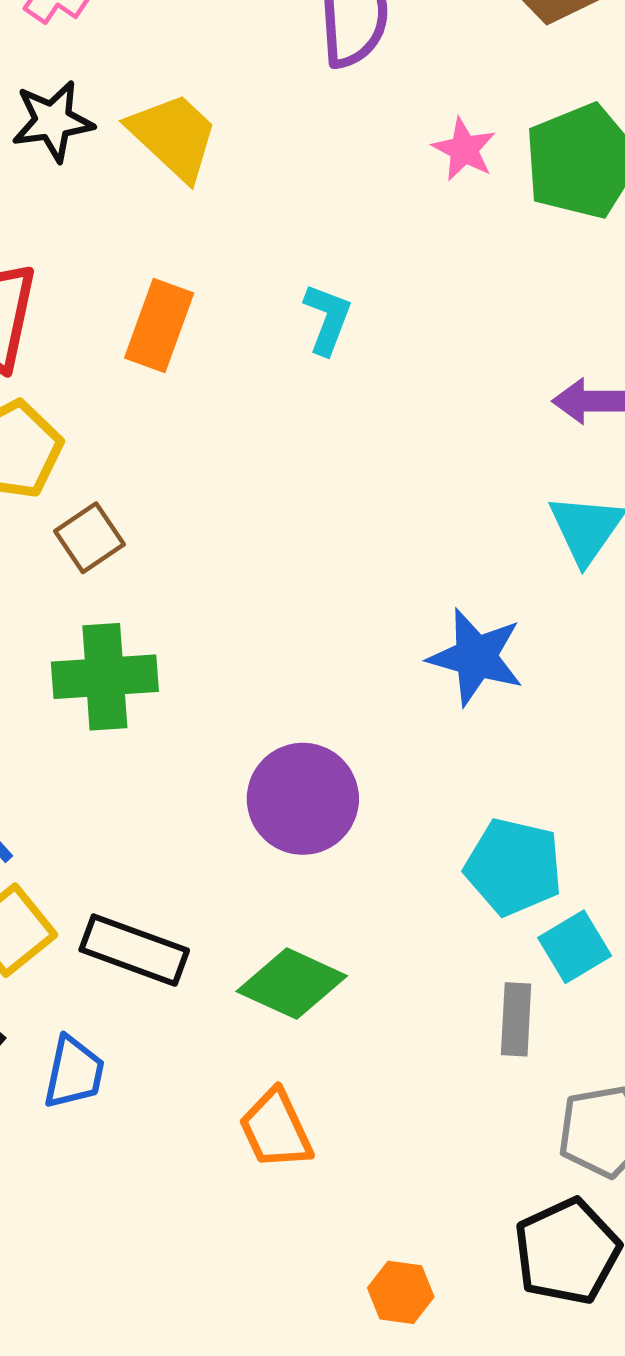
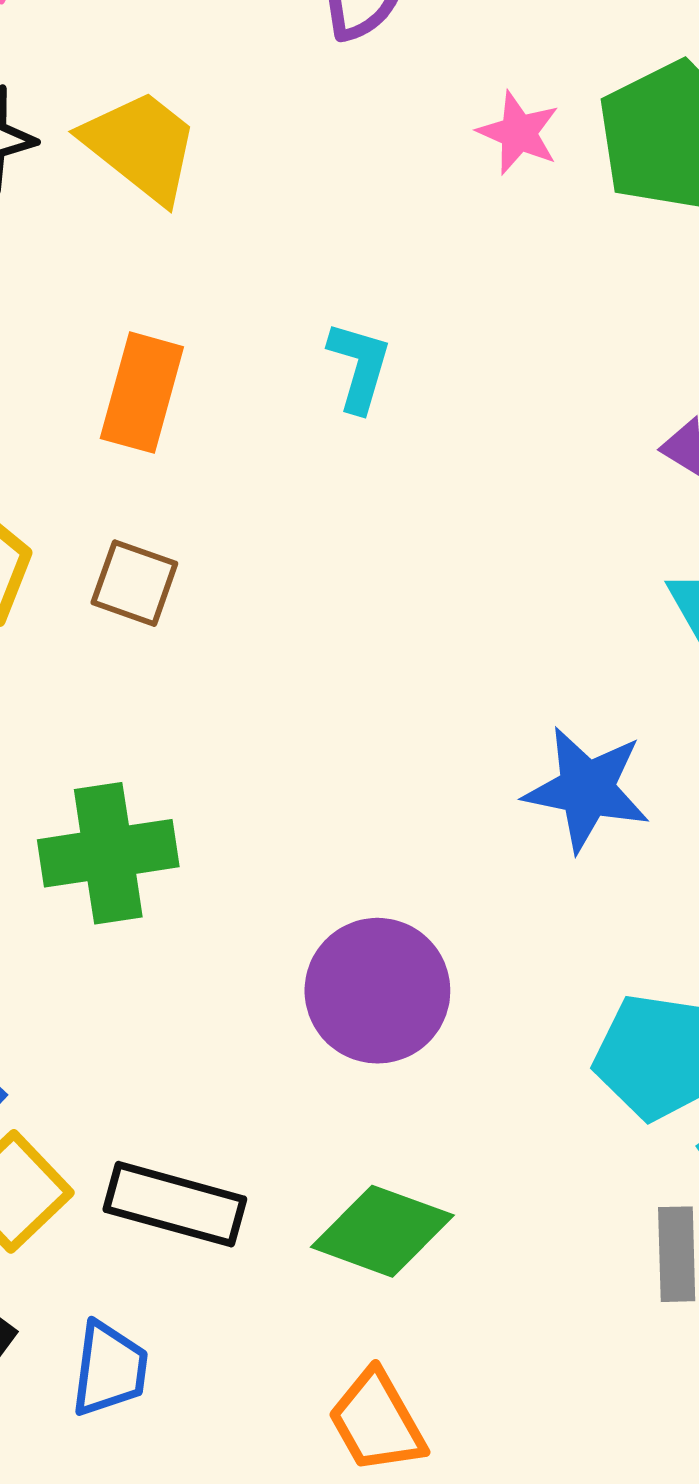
brown square: (89, 538) -> (134, 583), moved, turned -32

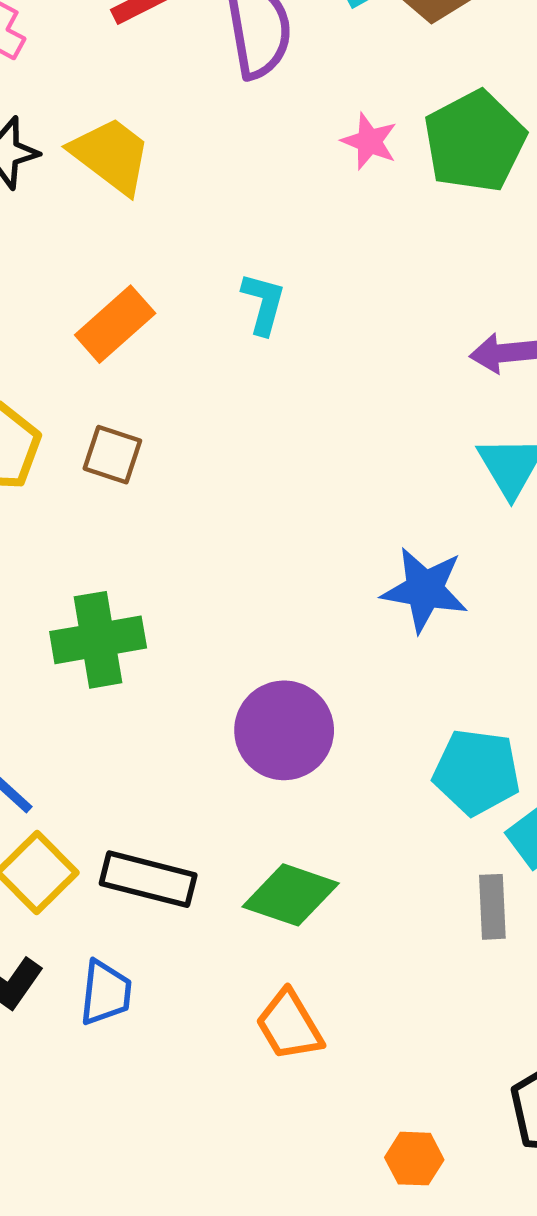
orange rectangle: (142, 393) -> (115, 324), turned 34

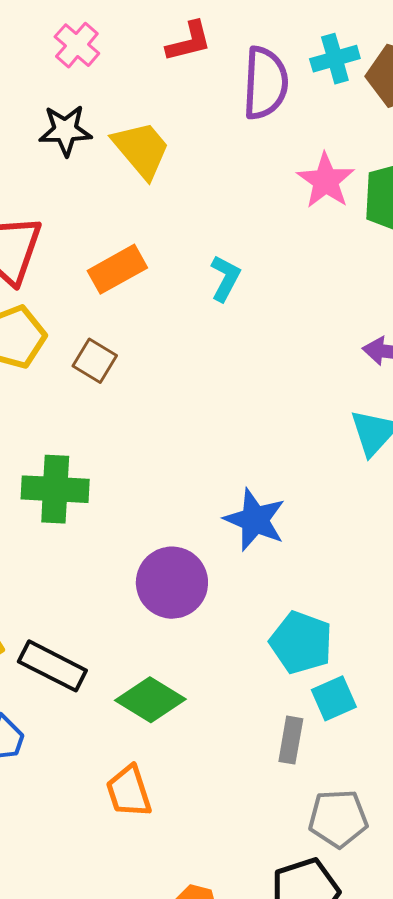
pink star: (369, 141) -> (326, 181), size x1.4
blue star: (425, 590) -> (255, 520), moved

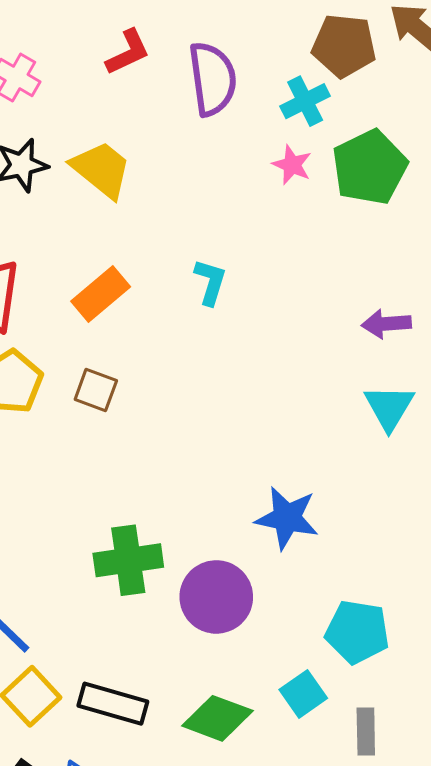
cyan cross: (335, 59) -> (305, 101), moved
pink star: (326, 181) -> (292, 165), size x0.7
green cross: (55, 489) -> (128, 560), moved
cyan square: (334, 698) -> (303, 694), moved

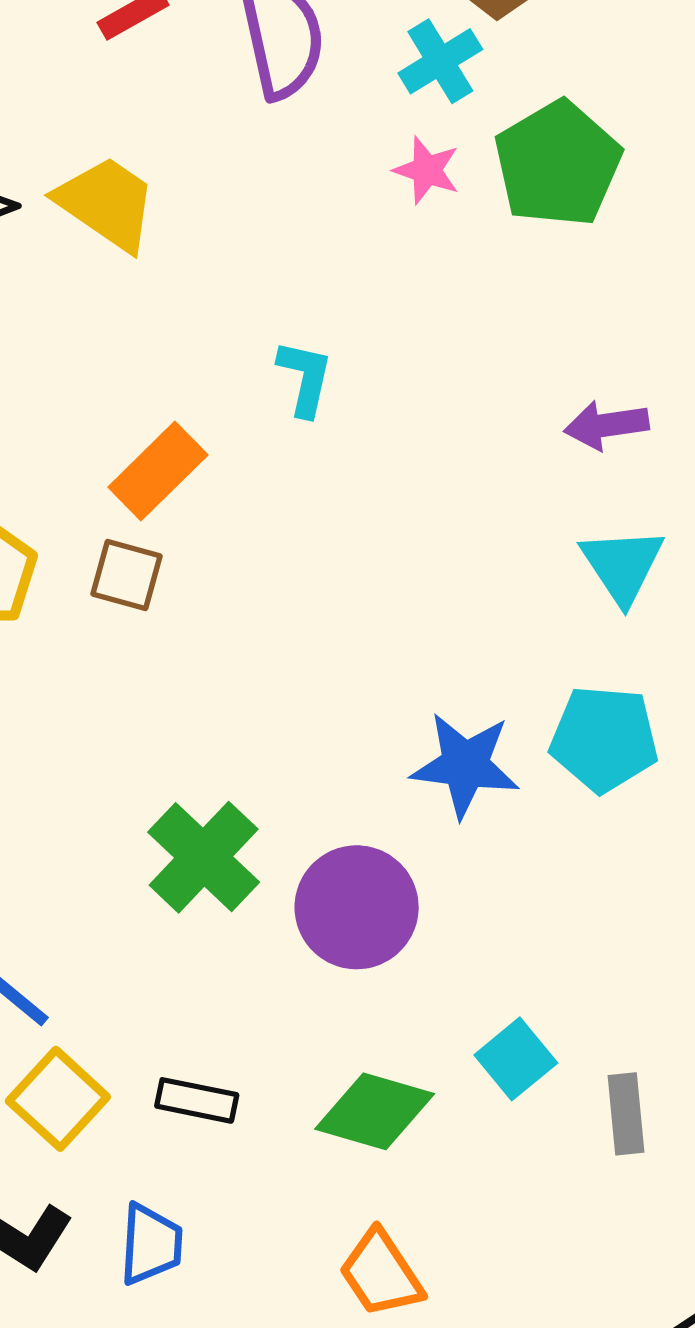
orange rectangle: (101, 294) -> (158, 471), moved
green cross: (128, 560) -> (204, 857), turned -34
cyan pentagon: (357, 632) -> (604, 739), moved
black rectangle: (113, 704) -> (197, 1100), size x0.7

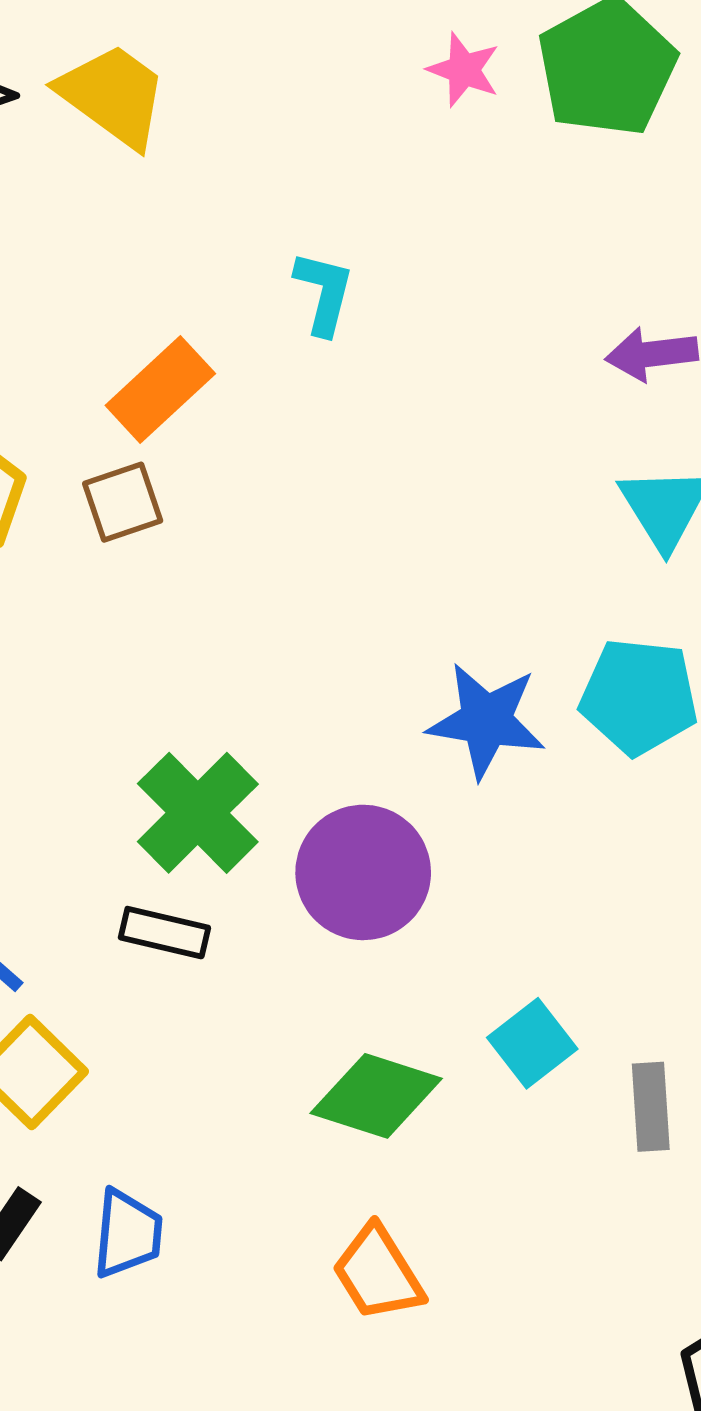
brown square: (126, 575) -> (123, 502), turned -36
black rectangle: (197, 1100) -> (164, 933), moved

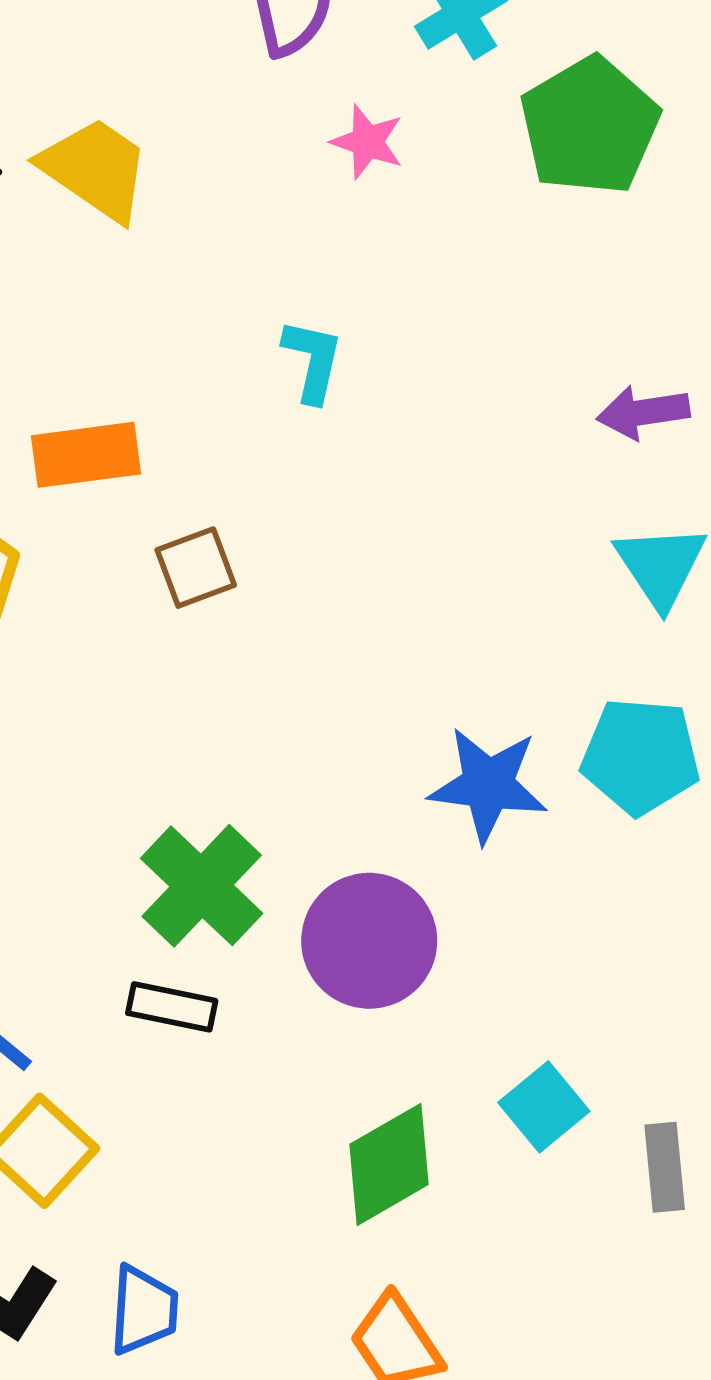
pink star: (464, 70) -> (367, 142), moved
orange rectangle: (160, 390) -> (86, 455), moved, turned 37
brown square: (123, 502) -> (196, 568), moved
green diamond: (376, 1096) -> (389, 1164), turned -46

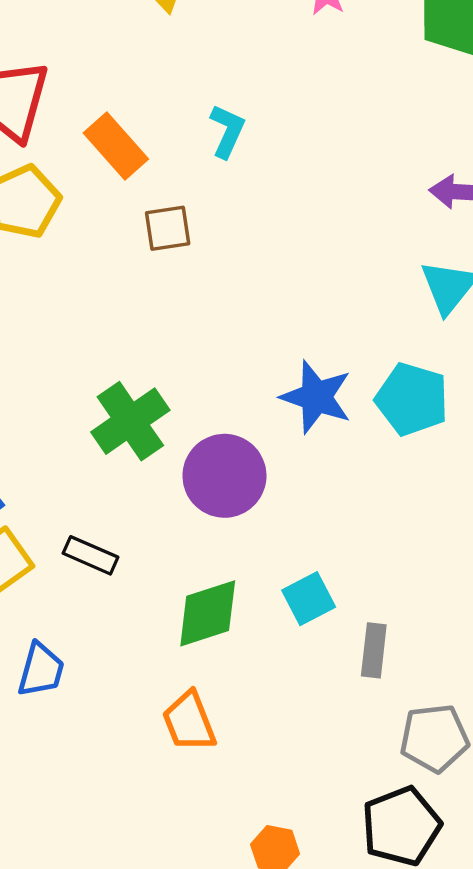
cyan L-shape: (313, 361) -> (227, 131), moved
orange rectangle: (86, 455) -> (116, 146), turned 44
black rectangle: (172, 1007) -> (90, 555), moved

